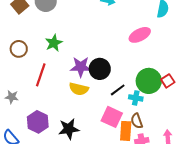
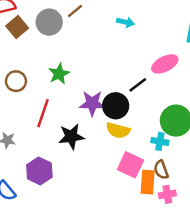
yellow semicircle: (79, 89) -> (118, 130), moved
black line: (118, 90) -> (138, 85), moved
black star: (69, 129) -> (71, 137), moved

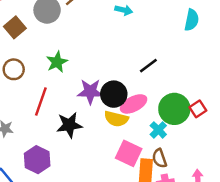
brown square: (17, 27) -> (15, 27), moved
pink ellipse: (165, 64) -> (134, 104), moved
black line: (138, 85) -> (148, 66), moved
cyan cross: (160, 141) -> (158, 130), turned 35

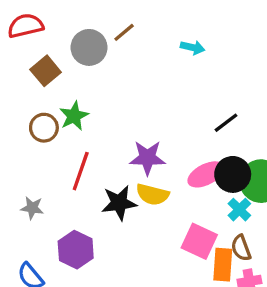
green star: (57, 62) -> (74, 116), moved
black circle: (114, 94) -> (233, 174), moved
yellow semicircle: (116, 119) -> (152, 194), moved

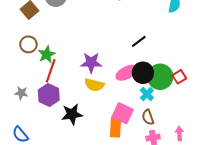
green star: (74, 116) -> (47, 55), moved
black star: (119, 203) -> (72, 114), moved
purple hexagon: (76, 250) -> (49, 95), moved
orange rectangle: (223, 265) -> (116, 127), moved

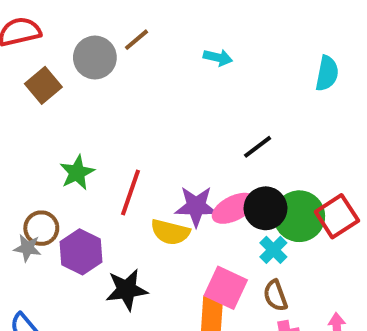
brown circle: (28, 44) -> (41, 228), moved
purple star: (91, 63) -> (196, 206), moved
red line: (51, 71) -> (131, 192), moved
red square: (179, 77) -> (337, 216), size x1.5

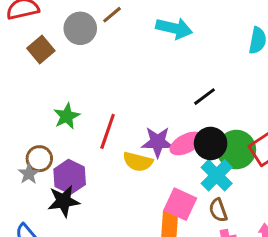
cyan arrow: (218, 58) -> (174, 28), size x1.6
gray star: (27, 248) -> (29, 174), turned 30
cyan cross: (273, 250) -> (217, 175), size x1.5
black star: (127, 290) -> (64, 201), moved

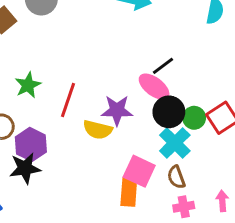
pink ellipse: (186, 143) -> (154, 87), moved, turned 64
green circle: (236, 150) -> (194, 118), size x0.6

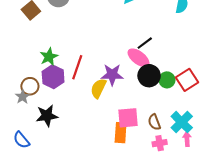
yellow semicircle: (98, 130) -> (98, 88), turned 102
cyan cross: (175, 143) -> (182, 122), moved
purple hexagon: (31, 144) -> (53, 77), moved
pink square: (139, 171) -> (128, 118), turned -30

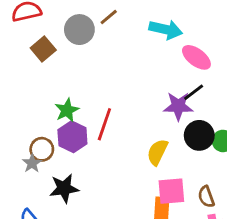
pink ellipse: (138, 58) -> (196, 57), moved
purple star: (112, 75) -> (178, 106), moved
yellow semicircle: (98, 88) -> (157, 152), moved

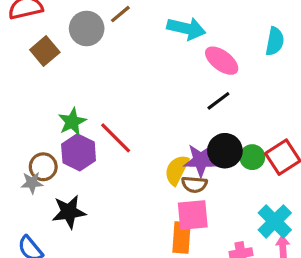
purple star: (178, 106) -> (201, 160), moved
red line: (104, 124) -> (116, 138), turned -64
gray star: (32, 163) -> (32, 183), turned 30
brown semicircle: (206, 197) -> (194, 184), moved, turned -65

